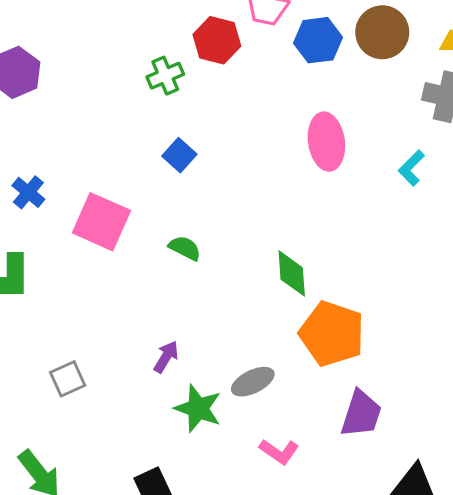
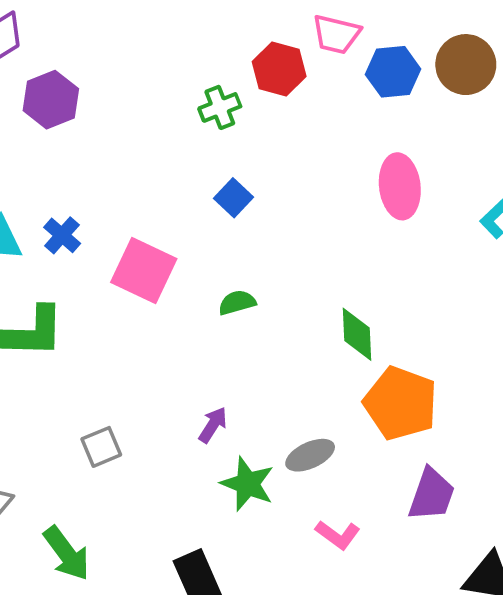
green semicircle: (185, 248) -> (237, 303), turned -44

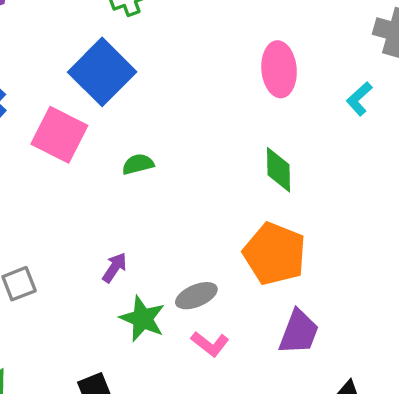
blue square: (234, 198) -> (102, 72), moved, size x2.0
green diamond: (357, 334) -> (279, 170), moved
pink L-shape: (338, 535) -> (210, 344), moved

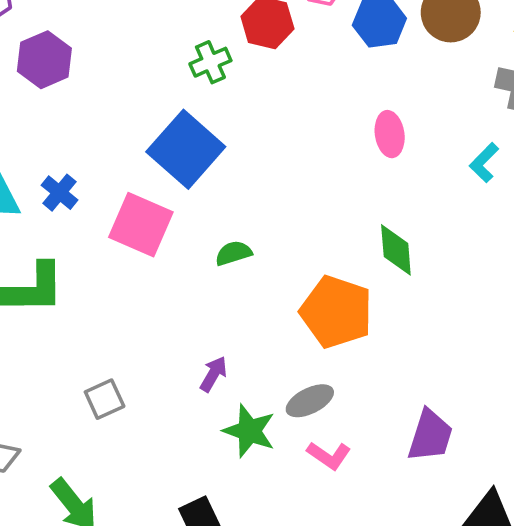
pink ellipse: (279, 69) -> (390, 134), size x0.7
orange pentagon: (275, 254) -> (336, 312), moved

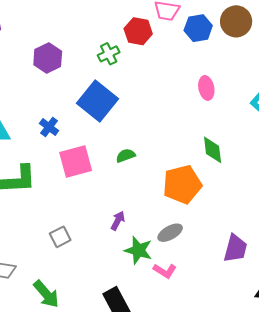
purple hexagon: (44, 60) -> (48, 58), moved
blue cross: (60, 193) -> (49, 127), moved
pink square: (141, 225) -> (76, 161), moved, turned -36
orange pentagon: (336, 312) -> (182, 184), turned -30
pink L-shape: (329, 455) -> (165, 271), moved

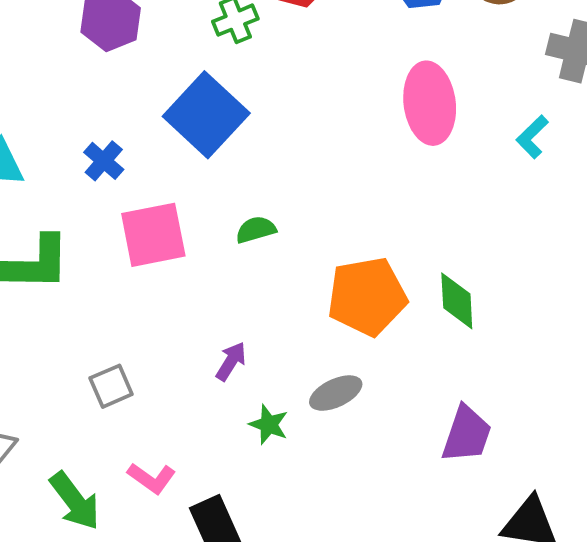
pink ellipse: (206, 88) -> (430, 103), size x1.6
green diamond: (213, 150) -> (457, 301), moved
green star: (138, 250) -> (269, 425), size x0.7
pink L-shape: (165, 271) -> (152, 478), moved

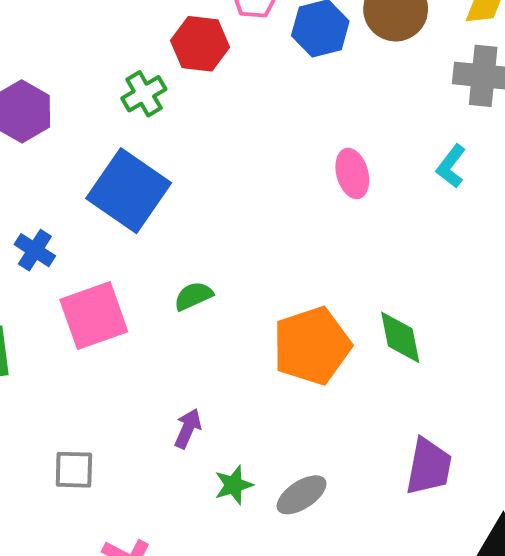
pink ellipse: (430, 103) -> (352, 173), moved, size x0.6
gray square: (111, 386) -> (74, 470), turned 33
gray ellipse: (336, 393) -> (302, 495), moved
green star: (269, 425) -> (234, 485), turned -30

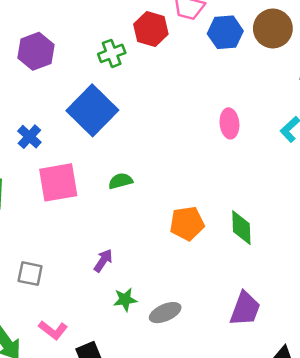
orange pentagon: (312, 346) -> (187, 223), size x0.7

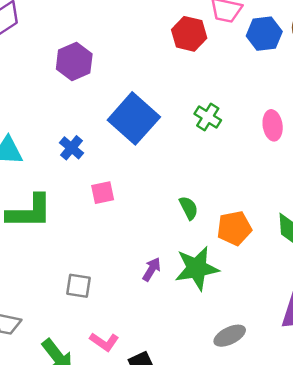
green cross: (112, 53) -> (208, 117), moved, turned -35
green semicircle: (121, 181) -> (189, 208), moved, turned 80
pink square: (58, 182) -> (103, 193), size x0.6
green star: (125, 300) -> (197, 268), moved, size x1.8
gray ellipse: (165, 313) -> (230, 336), moved

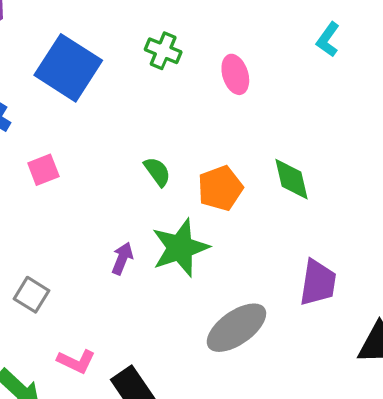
pink ellipse: (273, 125) -> (235, 74), moved
gray square: (78, 286) -> (31, 295), turned 32
gray ellipse: (230, 336) -> (236, 328), size x1.5

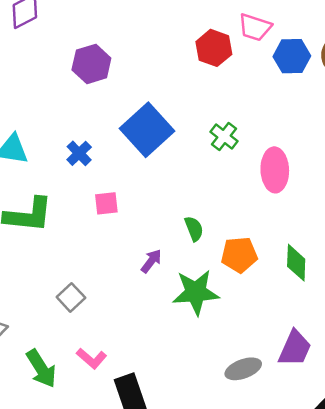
pink ellipse: (235, 74) -> (275, 170), size x1.4
purple arrow: (122, 258) -> (151, 261), moved
gray ellipse: (236, 328) -> (243, 369), moved, size x0.7

